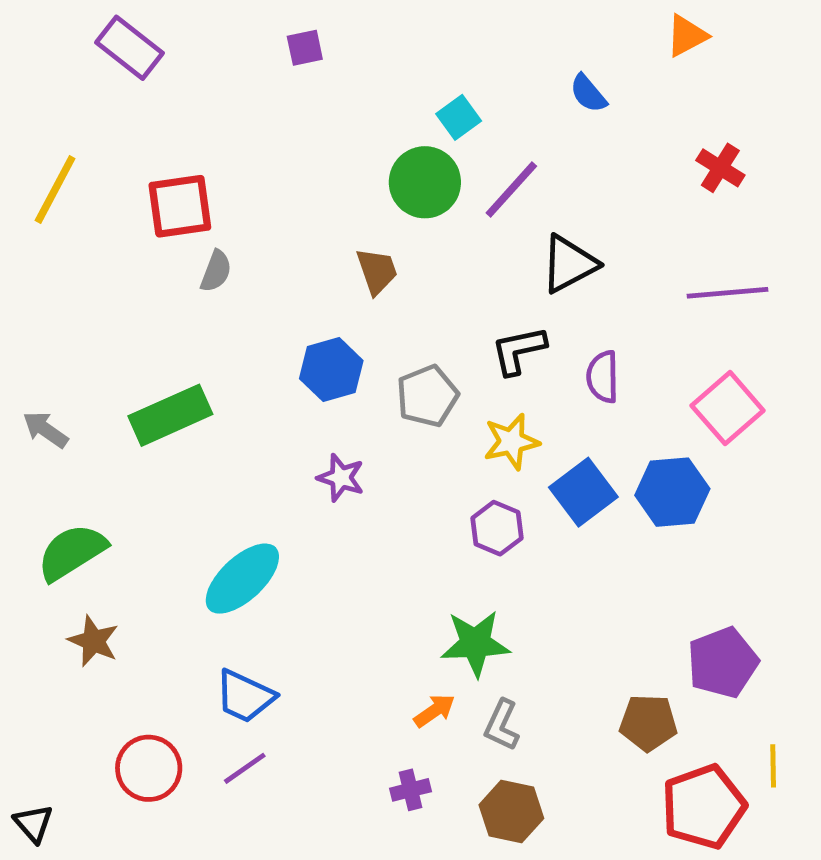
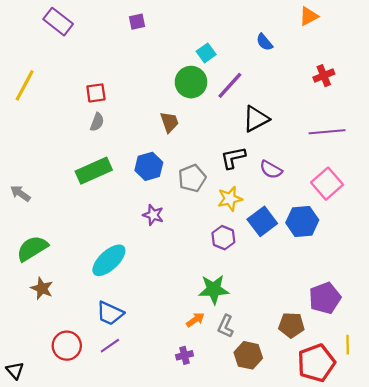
red cross: (720, 168) -> (324, 76), turned 36
red square: (180, 206) -> (96, 93), moved, size x0.7
purple semicircle: (603, 377) -> (271, 170), turned -60
green rectangle: (170, 415) -> (94, 171), moved
brown hexagon: (511, 812) -> (248, 355), moved

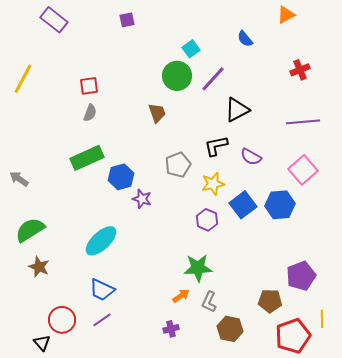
blue hexagon: (149, 166) -> (121, 177), moved
black triangle: (15, 370) -> (42, 343), moved

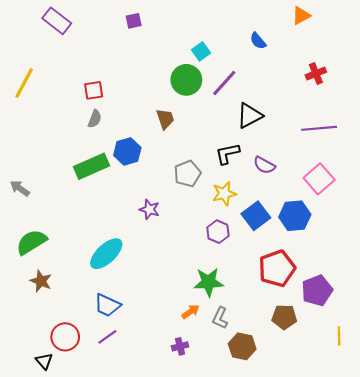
blue hexagon: (121, 177) -> (127, 151), moved
red pentagon: (293, 336) -> (277, 268), moved

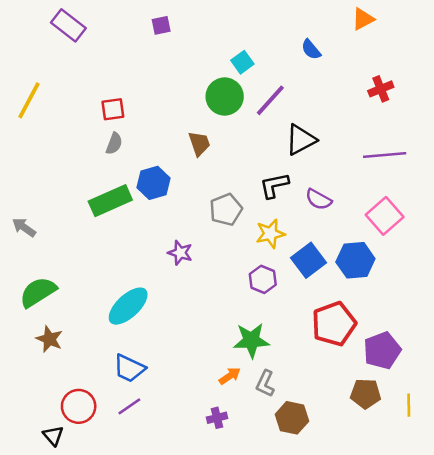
brown pentagon: (284, 317) -> (366, 394), moved

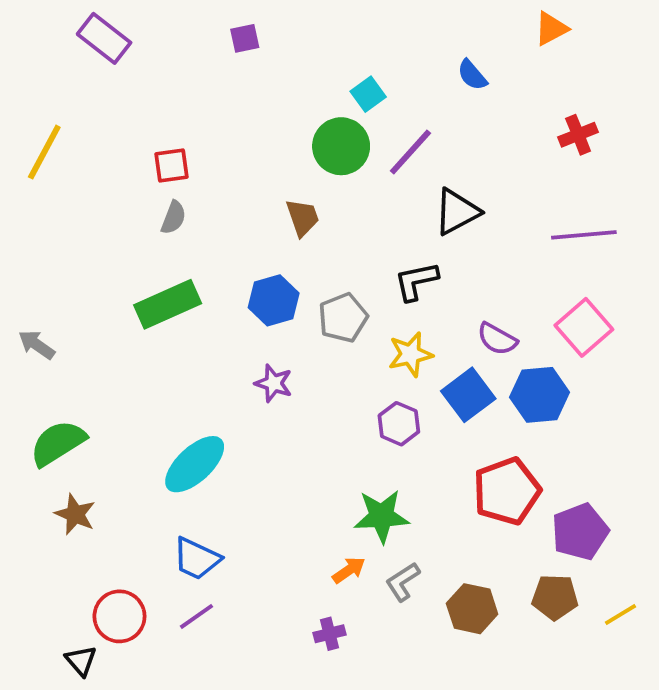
blue hexagon: (154, 183) -> (274, 300), moved
purple semicircle: (319, 199) -> (497, 339), moved
gray L-shape: (265, 384) -> (403, 582), turned 32
yellow line: (409, 405) -> (620, 614), turned 60
brown hexagon: (292, 418) -> (472, 609), moved

